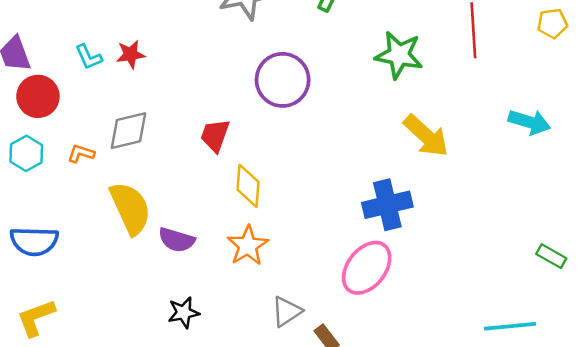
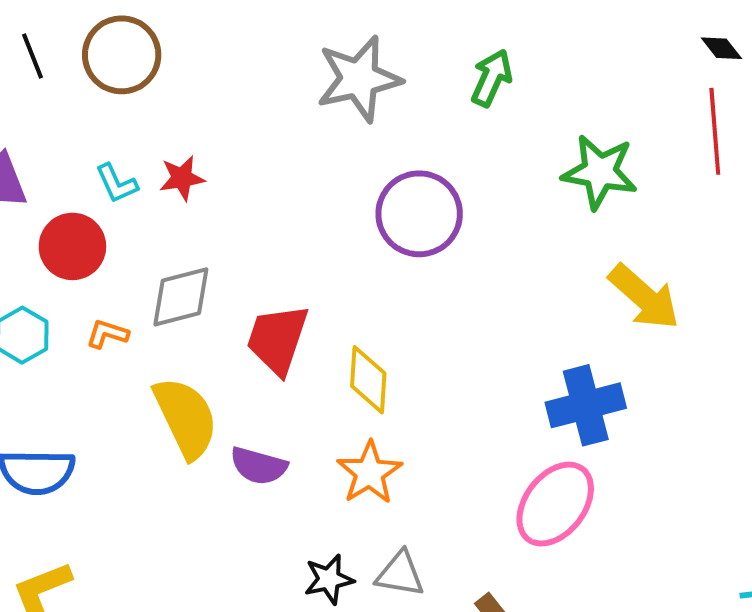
red circle: (38, 96) -> (72, 246), moved
red trapezoid: (215, 135) -> (278, 339), moved, size x1.4
gray triangle: (287, 311) -> (400, 574), moved, turned 44
black star: (184, 313) -> (329, 579), moved

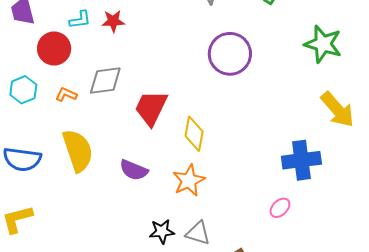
cyan L-shape: (117, 183) -> (80, 20), turned -80
yellow semicircle: (186, 418) -> (78, 151), moved
pink ellipse: (555, 504) -> (280, 208), size x0.5

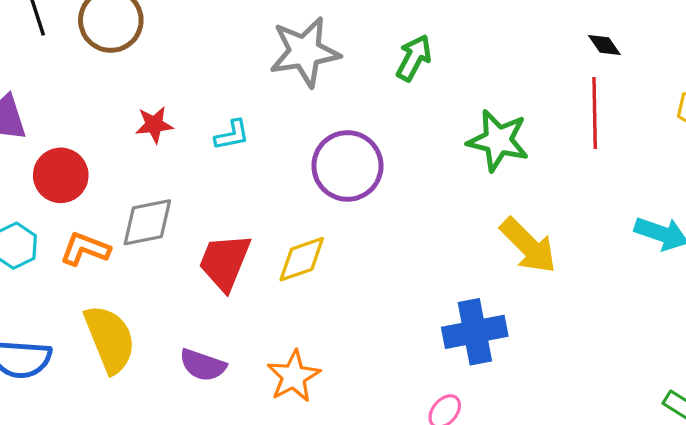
cyan L-shape: (80, 20) -> (232, 135), moved
orange L-shape: (66, 94) -> (85, 249), size x1.4
yellow diamond: (194, 134) -> (302, 259), moved, turned 64

